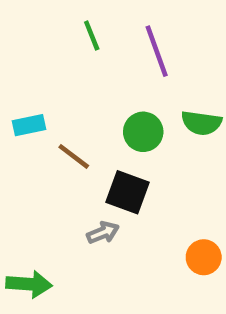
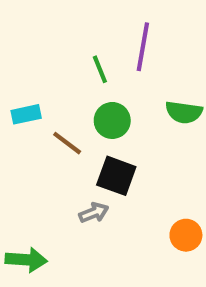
green line: (92, 36) -> (100, 69), moved
purple line: (157, 51) -> (143, 47), turned 30
green circle: (143, 132) -> (112, 120), moved

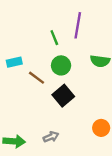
black square: (116, 176) -> (63, 96), turned 30
gray arrow: (94, 213) -> (51, 137), moved

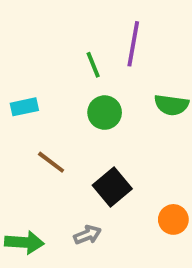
brown line: (36, 78) -> (51, 162), moved
black square: (63, 96) -> (112, 187), moved

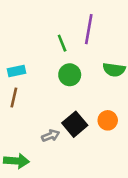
brown line: (51, 162) -> (14, 98), moved, turned 66
orange circle: (173, 219) -> (108, 120), moved
gray arrow: (87, 235) -> (51, 136), moved

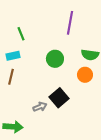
green line: (62, 43) -> (21, 34), moved
orange circle: (108, 120) -> (85, 75), moved

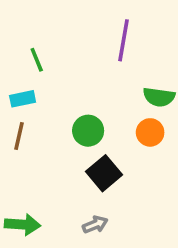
green circle: (55, 59) -> (88, 131), moved
gray arrow: (40, 107) -> (95, 225), moved

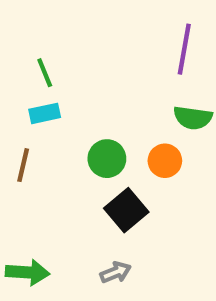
purple line: (124, 40) -> (184, 49), moved
cyan rectangle: (23, 99) -> (45, 113), moved
orange circle: (150, 132) -> (165, 161), moved

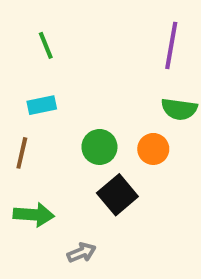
green line: (45, 73) -> (46, 45), moved
green arrow: (27, 272) -> (34, 215), moved
gray arrow: (115, 272) -> (82, 253), moved

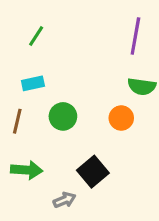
green line: (46, 45) -> (36, 36), turned 55
green circle: (99, 147) -> (63, 116), moved
black square: (117, 195) -> (93, 172), moved

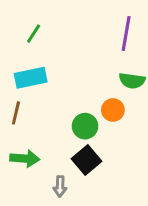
cyan rectangle: (33, 83) -> (31, 78), size x1.5
green circle: (63, 116) -> (85, 126), moved
gray arrow: (65, 200) -> (60, 186), turned 114

